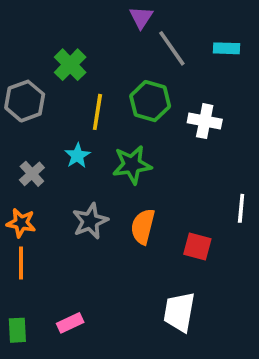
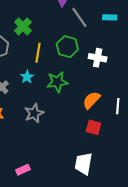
orange semicircle: (143, 227) -> (92, 100), moved, turned 30

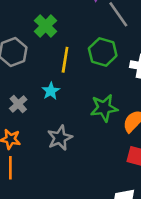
green star: (57, 82) -> (104, 108), moved

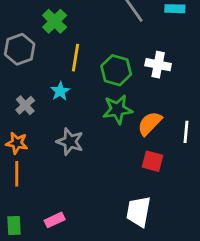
green hexagon: (103, 52) -> (116, 70), moved
gray star: (60, 138) -> (70, 142), turned -30

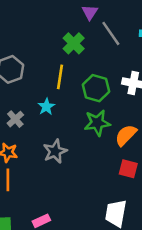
green cross: (55, 21) -> (74, 43), moved
gray star: (70, 142) -> (55, 151), turned 30

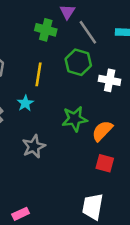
green cross: (74, 43) -> (46, 30), moved, turned -30
green hexagon: (96, 88) -> (78, 62), moved

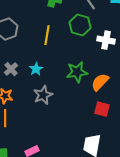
cyan star: (25, 103) -> (36, 69), moved

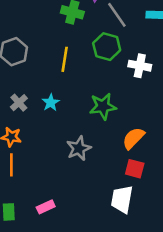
orange semicircle: (100, 82) -> (133, 138), moved
gray star: (43, 95) -> (79, 148), moved
red square: (102, 109) -> (135, 169), moved

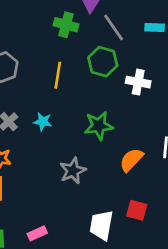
cyan star: (51, 103) -> (43, 122), turned -30
red square: (135, 169) -> (137, 210), moved
white trapezoid: (122, 199) -> (101, 225), moved

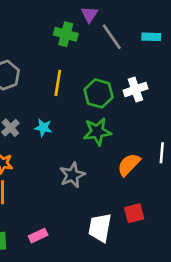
green hexagon: (103, 62) -> (99, 93), moved
white cross: (138, 82) -> (135, 90), turned -30
red square: (137, 210) -> (134, 213), turned -30

